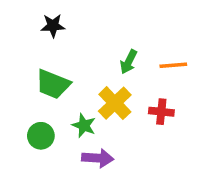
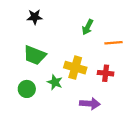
green arrow: (129, 62) -> (88, 27), moved
yellow cross: (115, 103) -> (75, 68), turned -30
purple arrow: (98, 158) -> (90, 104), moved

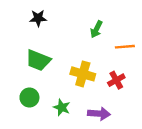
red cross: (106, 73) -> (116, 80), turned -35
green star: (55, 82) -> (62, 107), moved

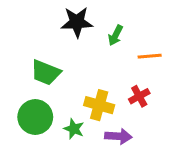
black star: (38, 18) -> (77, 22), moved, size x1.5
yellow cross: (83, 74) -> (99, 105), moved
green circle: (29, 98) -> (35, 117), size x1.5

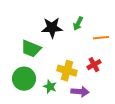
black star: (77, 22) -> (52, 28), moved

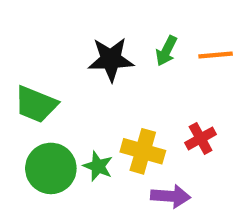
orange line: (101, 38) -> (216, 55), moved
green trapezoid: (31, 49) -> (36, 104), moved
green star: (50, 87) -> (98, 166), moved

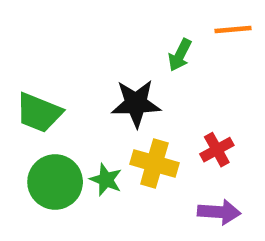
orange line: (216, 55) -> (233, 30), moved
black star: (111, 59) -> (136, 103), moved
purple arrow: (171, 196) -> (219, 212), moved

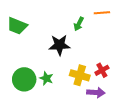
green trapezoid: (39, 113) -> (17, 26), moved
red cross: (217, 150) -> (102, 70), moved
yellow cross: (154, 163) -> (80, 75), moved

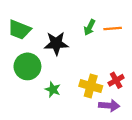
orange line: (102, 13) -> (113, 28), moved
black star: (60, 45) -> (56, 43), moved
green circle: (24, 79) -> (27, 66), moved

